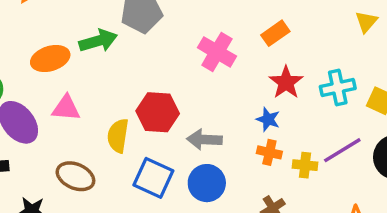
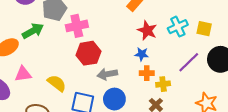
pink cross: (217, 52) -> (77, 26), moved, turned -30
red hexagon: (158, 112) -> (88, 53), moved
yellow semicircle: (118, 136) -> (57, 83), turned 132
yellow cross: (305, 165) -> (163, 84), moved

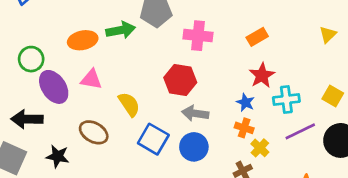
pink cross: (77, 26) -> (198, 36), moved
cyan cross: (178, 27) -> (286, 99), moved
yellow cross: (163, 84) -> (260, 148), turned 32

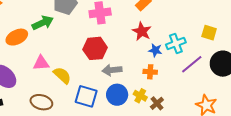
red star: (262, 75) -> (142, 31), moved
pink triangle: (91, 79) -> (41, 63), moved
blue star: (245, 102) -> (155, 50), moved
yellow cross: (260, 148) -> (140, 96), moved

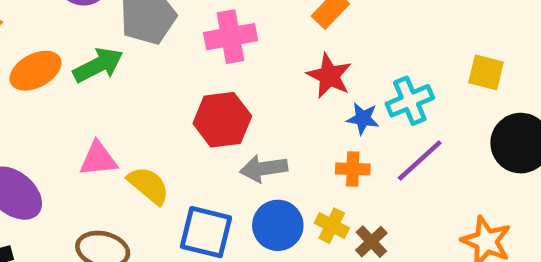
orange ellipse: (17, 37) -> (35, 71), moved
purple line: (192, 64) -> (420, 161), moved

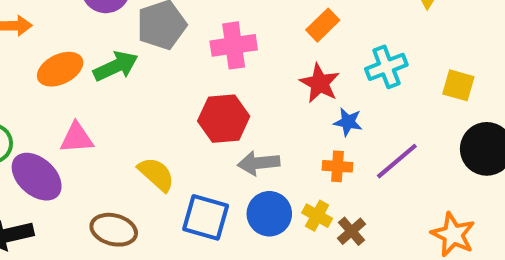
cyan cross: (410, 101) -> (386, 67), moved
pink triangle: (98, 159) -> (77, 138), moved

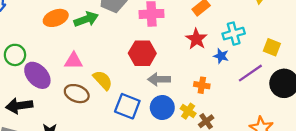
blue star: (348, 122) -> (221, 56), moved
pink triangle: (77, 138) -> (74, 61), moved
purple line: (397, 161) -> (250, 73), moved
brown ellipse: (114, 230) -> (77, 94), moved

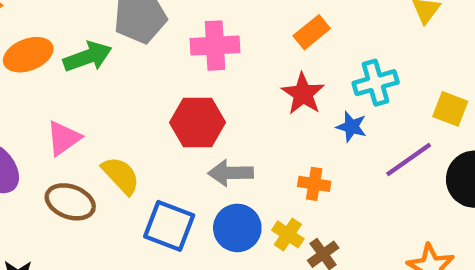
pink triangle: (74, 61) -> (64, 138), turned -36

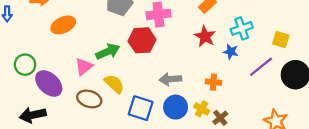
green arrow: (88, 57) -> (108, 52), moved
red hexagon: (198, 123) -> (142, 40), moved

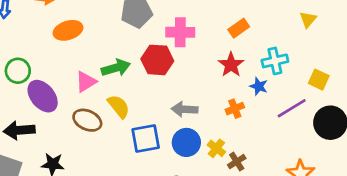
orange cross: (214, 82) -> (235, 109), moved, turned -35
blue square: (141, 108) -> (146, 138), turned -35

